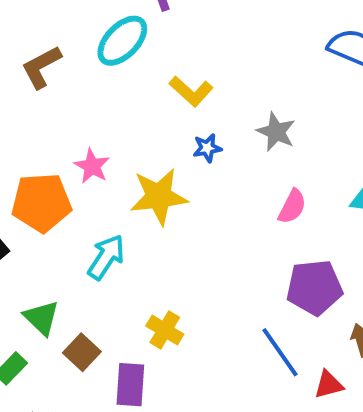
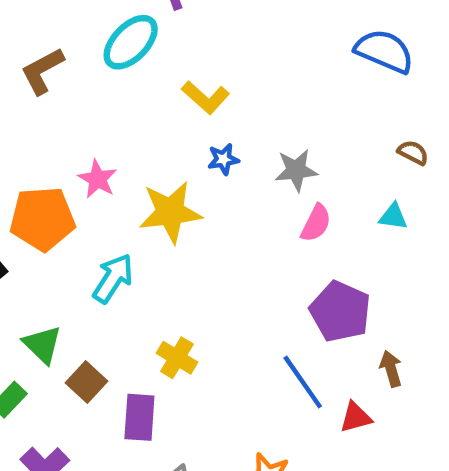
gray star: (276, 132) -> (296, 170), moved, turned -30
purple pentagon: (314, 288) -> (340, 311), turned 30

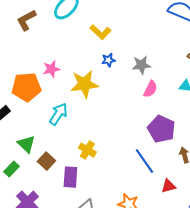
pink star: (98, 179) -> (51, 69), turned 30
red triangle: (356, 417) -> (168, 186), moved

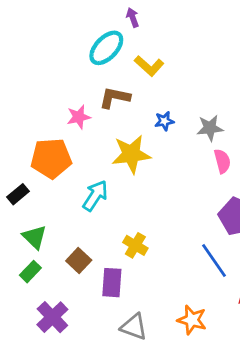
brown L-shape: (26, 20) -> (115, 98), moved, turned 40
yellow L-shape: (100, 32) -> (149, 66), moved
pink star: (51, 69) -> (79, 117), moved
pink semicircle: (150, 89) -> (222, 161), turned -42
green triangle: (26, 144) -> (35, 237), moved

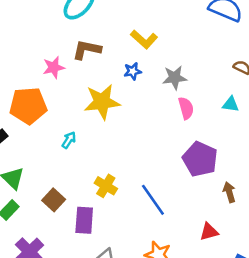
yellow L-shape: (149, 66) -> (144, 39), moved
cyan arrow: (95, 196) -> (69, 140), size x0.6
blue line: (214, 260) -> (153, 200), moved

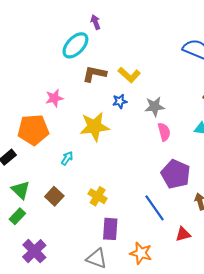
brown L-shape: (87, 50) -> (94, 74), moved
brown square: (54, 200) -> (54, 196), moved
blue line: (153, 200) -> (155, 208), moved
purple rectangle: (84, 220) -> (110, 229), moved

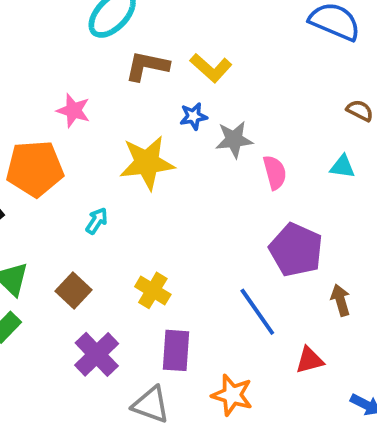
pink star: (54, 98) -> (73, 111), turned 30
gray star: (155, 107) -> (234, 140), moved
purple cross: (34, 251) -> (97, 354), moved

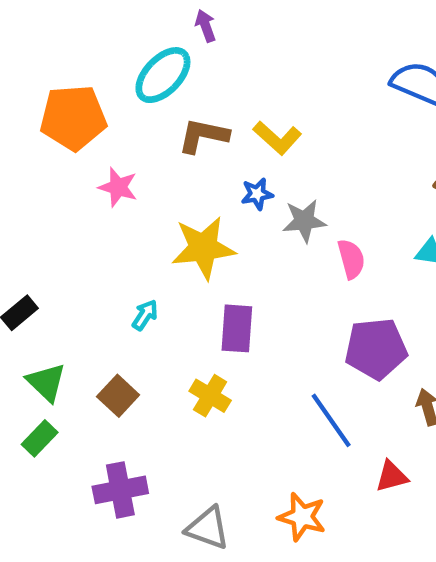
orange pentagon: (35, 169) -> (73, 118), moved
purple pentagon: (296, 250) -> (376, 349), turned -30
purple rectangle: (176, 350) -> (237, 328), moved
purple cross: (97, 354) -> (120, 490), moved, turned 33

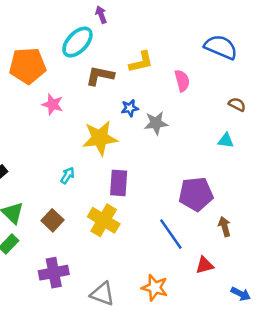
yellow L-shape: (277, 138) -> (141, 62), moved, turned -55
pink semicircle: (351, 259) -> (182, 81), moved
yellow cross: (210, 396) -> (104, 220), size x1.4

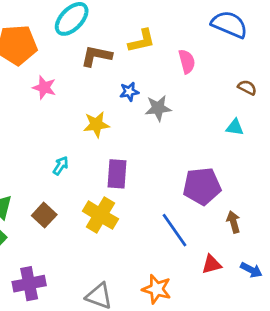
yellow star: (100, 138) -> (96, 125), size x0.7
purple cross: (54, 273) -> (29, 284), moved
blue arrow: (241, 294) -> (251, 270), moved

